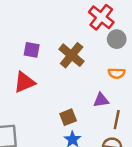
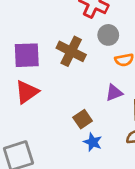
gray circle: (117, 39) -> (108, 35), moved
purple square: (32, 50) -> (27, 55), size x1.5

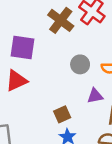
gray circle: (108, 35) -> (80, 64), moved
brown cross: (71, 51) -> (61, 20), moved

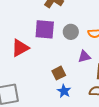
purple square: (23, 47) -> (45, 29), moved

